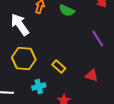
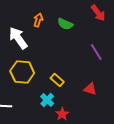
cyan cross: (39, 86) -> (47, 100), moved, turned -32

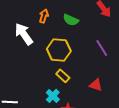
yellow hexagon: (22, 72) -> (59, 50), moved

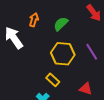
green semicircle: (71, 20) -> (61, 24), turned 112
yellow hexagon: (59, 50) -> (63, 54), moved

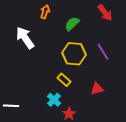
orange arrow: (34, 20) -> (45, 12), moved
red triangle: (86, 89) -> (97, 89), turned -32

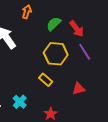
red arrow: (105, 13) -> (77, 29), moved
cyan cross: (54, 100) -> (20, 102), moved

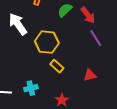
yellow hexagon: (56, 54) -> (47, 42), moved
cyan cross: (20, 102) -> (31, 88), turned 32

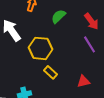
red arrow: (88, 15) -> (91, 21), moved

